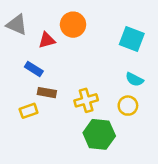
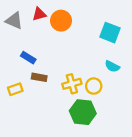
red triangle: (47, 40) -> (39, 14), moved
yellow circle: (128, 106) -> (94, 86), moved
yellow rectangle: (29, 111) -> (15, 89), moved

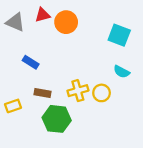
brown rectangle: (39, 77) -> (42, 93), moved
yellow rectangle: (15, 89) -> (13, 106), moved
green hexagon: (83, 112) -> (57, 119), moved

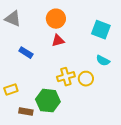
red triangle: (42, 15) -> (58, 41), moved
brown rectangle: (42, 93) -> (26, 112), moved

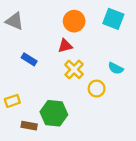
orange circle: (56, 19) -> (74, 21), moved
cyan square: (101, 30) -> (113, 19), moved
yellow cross: (66, 77) -> (74, 69), moved, turned -30

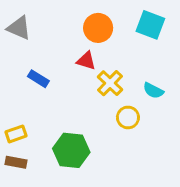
red triangle: (65, 46) -> (86, 61), turned 32
yellow cross: (74, 69) -> (110, 83), moved
brown rectangle: (29, 126) -> (16, 162), moved

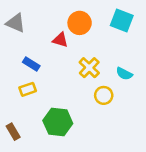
red triangle: (86, 61) -> (60, 40), moved
yellow rectangle: (16, 134) -> (28, 89), moved
brown rectangle: (16, 162) -> (13, 132), turned 49

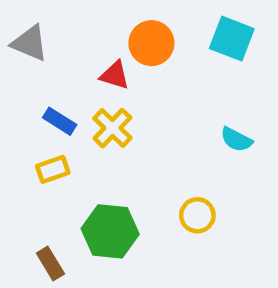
yellow cross: (89, 68) -> (112, 128), moved
yellow circle: (104, 95) -> (197, 215), moved
brown rectangle: (13, 132) -> (50, 264), moved

